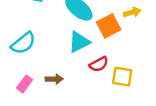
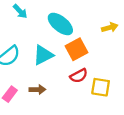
orange square: (109, 26) -> (76, 49), moved
cyan triangle: (79, 42) -> (43, 55), moved

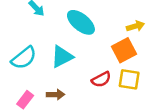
orange square: (76, 49) -> (124, 50), moved
yellow square: (101, 87) -> (129, 79), moved

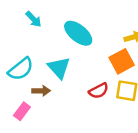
cyan triangle: (62, 57) -> (59, 68), turned -45
brown arrow: (56, 95) -> (41, 91), moved

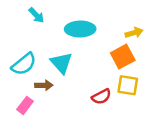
cyan ellipse: (78, 33) -> (80, 29), turned -40
red semicircle: (99, 91) -> (101, 97), moved

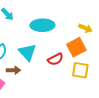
yellow arrow: (134, 33) -> (85, 28), turned 40
red semicircle: (101, 97) -> (55, 59), moved

